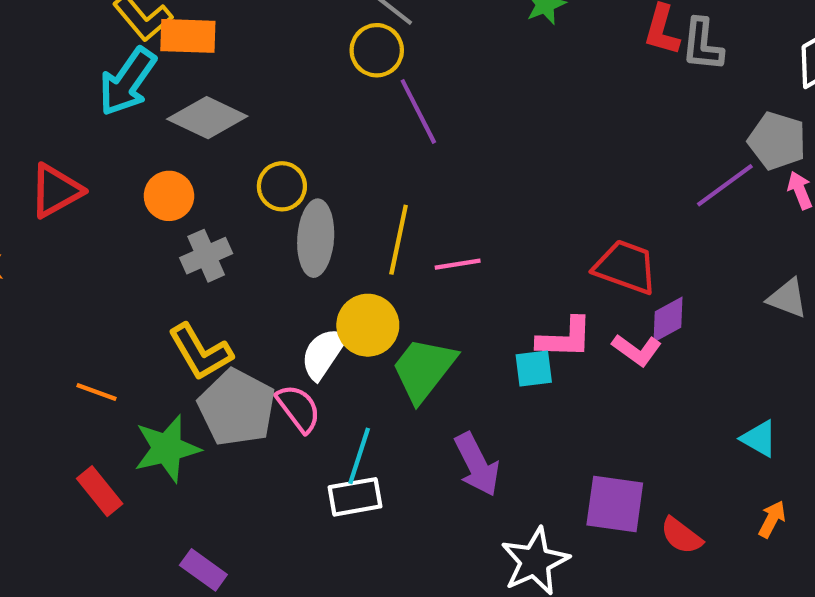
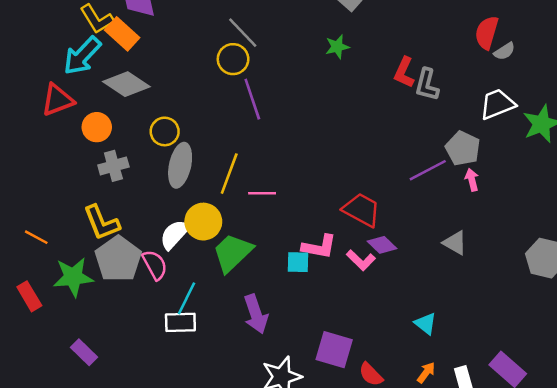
orange rectangle: (188, 36) -> (122, 34), turned 32
red triangle: (56, 191) -> (57, 100), moved
purple diamond: (668, 319) -> (382, 245), turned 64

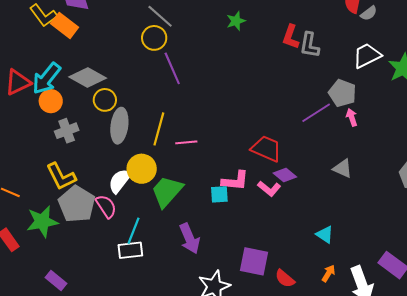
cyan arrow: (82, 56) -> (47, 78), moved
gray diamond: (126, 84) -> (88, 77), moved

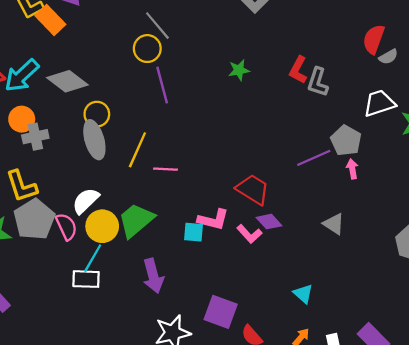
green star: (236, 21) -> (239, 70), moved
yellow circle: (105, 100) -> (97, 114), moved
orange circle: (51, 101) -> (22, 119), moved
gray ellipse: (119, 126) -> (94, 140), turned -32
yellow circle: (142, 169) -> (102, 226), moved

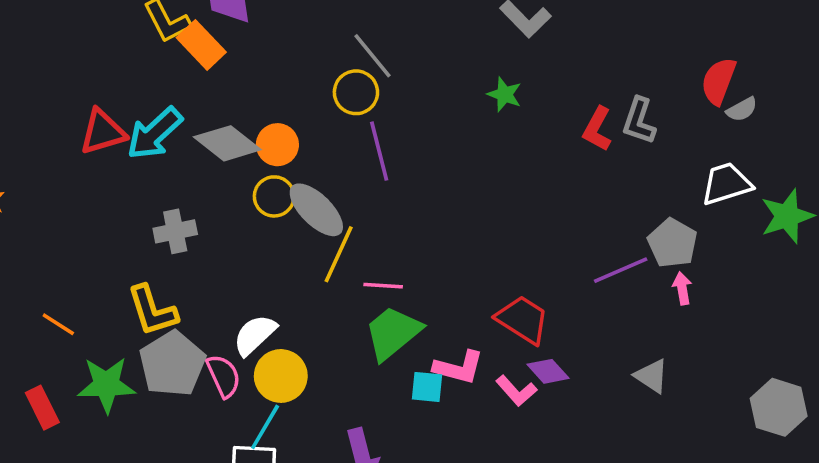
green star: (239, 70) -> (505, 94), moved, turned 30
gray L-shape: (318, 82) -> (639, 121), moved
orange circle: (22, 119) -> (277, 145), moved
gray ellipse: (94, 140) -> (316, 210), moved, turned -30
green trapezoid: (136, 220) -> (393, 333), moved

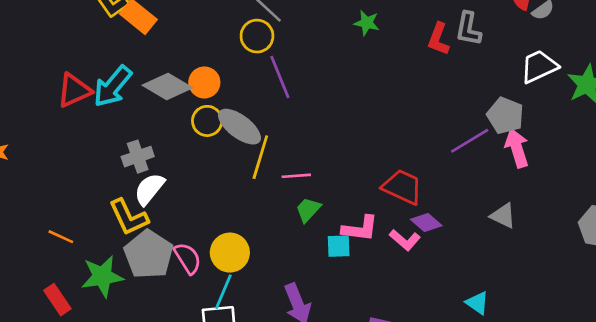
pink arrow: (682, 288) -> (517, 148), size x1.6
green trapezoid: (393, 333) -> (308, 210), size x0.6
white semicircle: (255, 335) -> (149, 189), moved

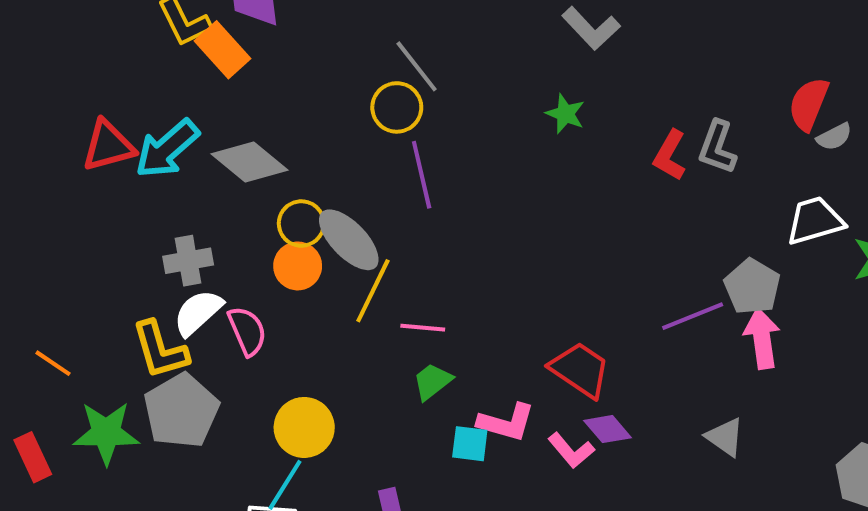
orange circle: (204, 82) -> (298, 266), moved
pink semicircle: (188, 258) -> (247, 331), moved

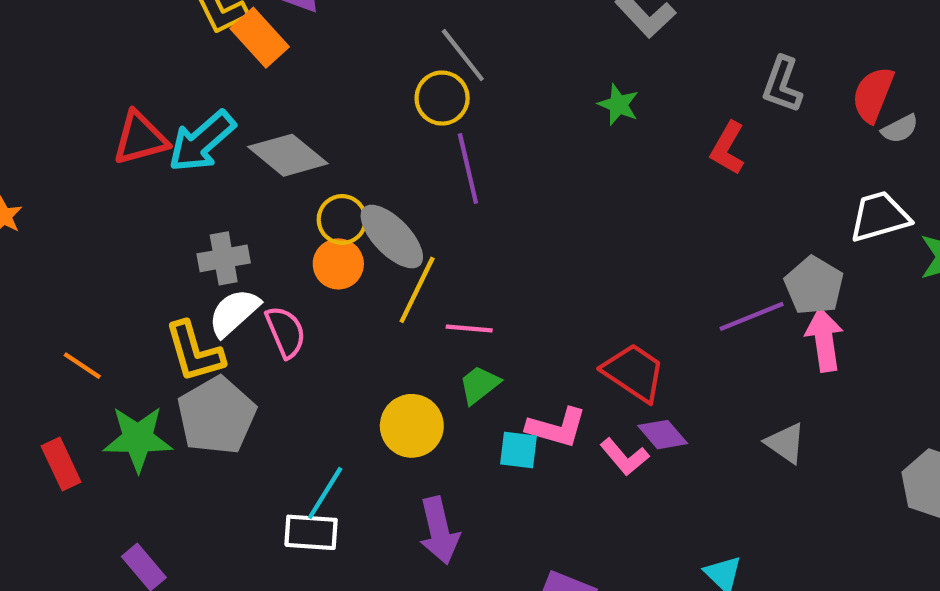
gray L-shape: (717, 147) -> (782, 85), moved
yellow circle: (304, 427) -> (412, 426), moved

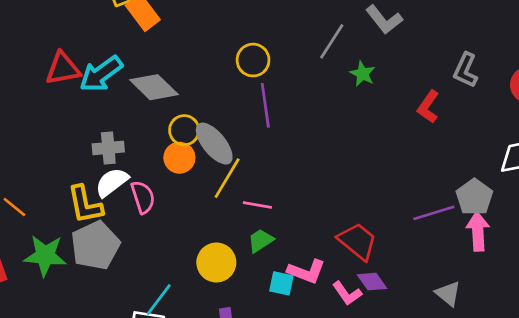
gray line: (463, 55) -> (332, 41), moved, turned 66

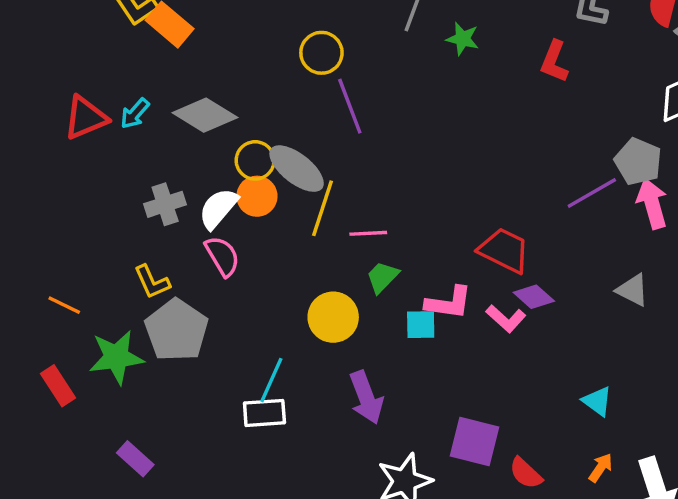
cyan arrow: (101, 74) -> (135, 114), size x0.6
white semicircle: (112, 182) -> (218, 208), moved
yellow L-shape: (85, 205) -> (152, 282), size x0.7

